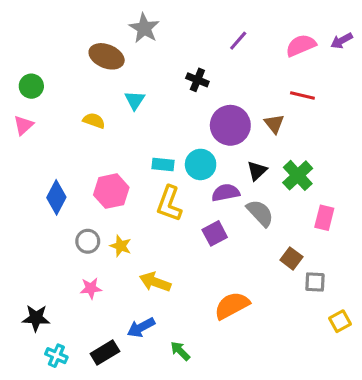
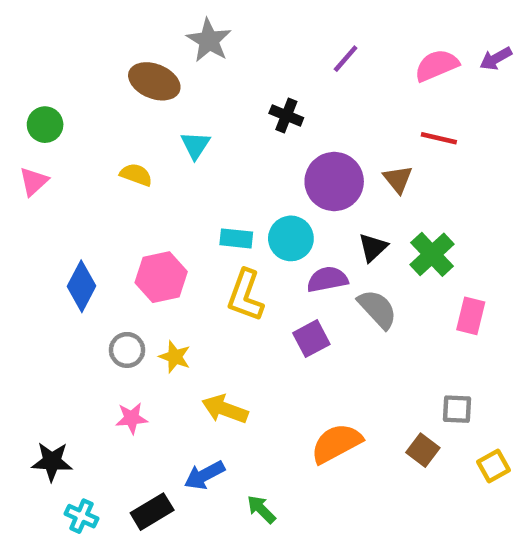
brown square: (291, 258) -> (423, 450), moved

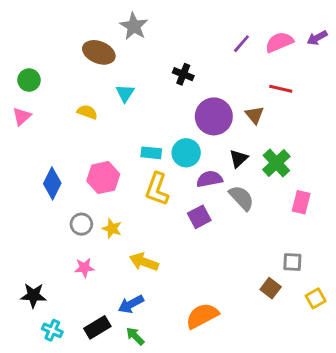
purple line: (346, 59) -> (241, 44), moved
orange semicircle: (336, 443) -> (202, 316), moved
green arrow: (261, 509) -> (135, 336), moved

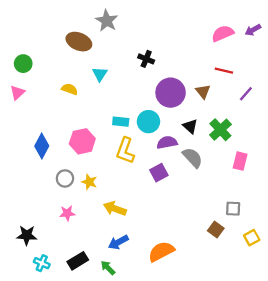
purple line: (241, 44) -> (246, 94), moved
black triangle: (239, 159) -> (190, 126), turned -35
blue arrow: (131, 304) -> (118, 242), moved

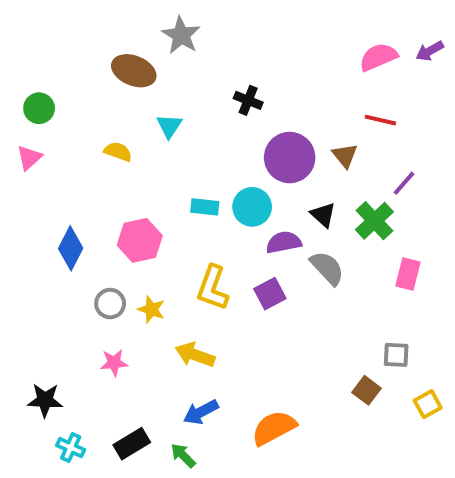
purple line: (246, 94) -> (404, 183), moved
yellow L-shape: (125, 151) -> (213, 288), moved

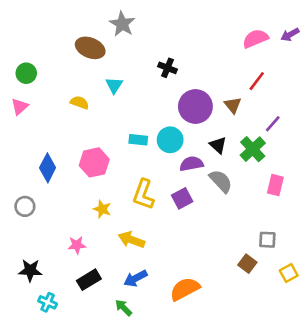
red line: (380, 120) -> (257, 81), turned -66
gray circle: (110, 304) -> (25, 206), moved
black rectangle: (132, 444) -> (89, 280), moved

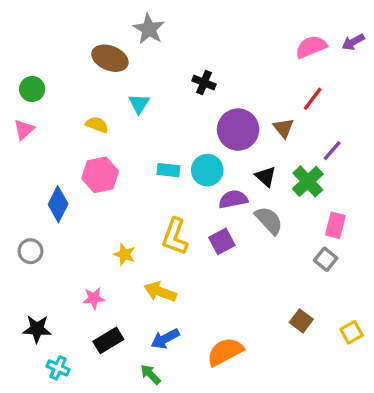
pink hexagon: (94, 162) -> (100, 175), moved
gray square: (267, 240) -> (326, 259), moved, turned 36

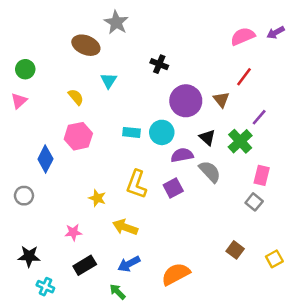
yellow semicircle: (97, 125) -> (76, 97), turned 30

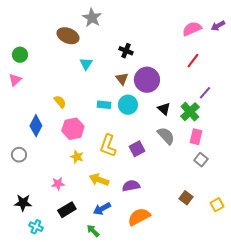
yellow semicircle: (76, 97) -> (60, 102), moved
brown triangle: (221, 100) -> (122, 79), moved
pink hexagon: (78, 136) -> (73, 129), moved
purple semicircle: (182, 155) -> (131, 186), moved
pink rectangle: (262, 175) -> (196, 137), moved

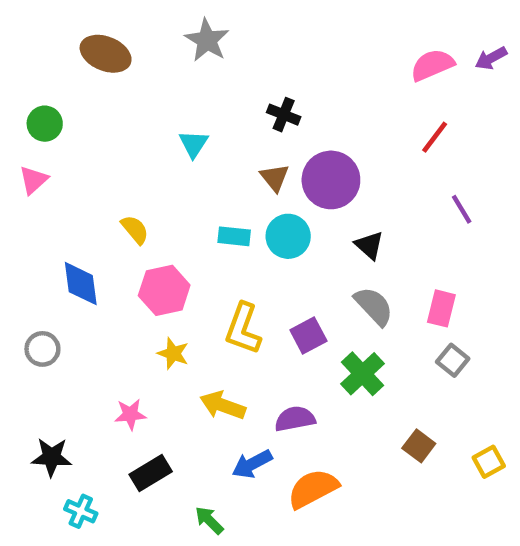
brown ellipse: (68, 36) -> (106, 54), moved
purple line: (205, 93) -> (462, 209), turned -72
green cross: (190, 112) -> (363, 374), moved
blue diamond: (36, 126) -> (81, 284), turned -35
blue arrow: (102, 209) -> (252, 464), moved

